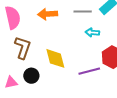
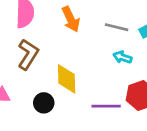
orange arrow: (48, 14) -> (71, 19), turned -126
black circle: (31, 76) -> (44, 103), moved

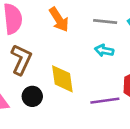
cyan arrow: (122, 57) -> (104, 51), moved
black circle: (44, 103) -> (32, 96), moved

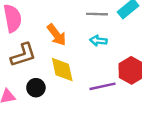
orange arrow: (59, 19) -> (57, 35), moved
brown L-shape: (21, 60) -> (23, 55), turned 52

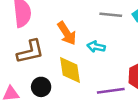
cyan arrow: (98, 41) -> (96, 47), moved

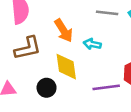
black circle: (41, 87) -> (47, 88), moved

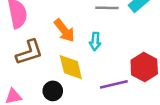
cyan arrow: (92, 44) -> (95, 41), turned -91

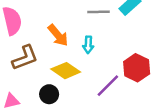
yellow diamond: (71, 67) -> (66, 71), turned -40
purple line: (114, 84) -> (108, 86), turned -30

